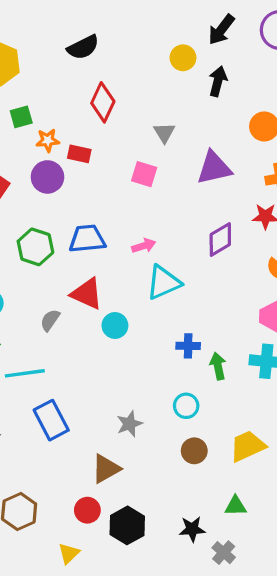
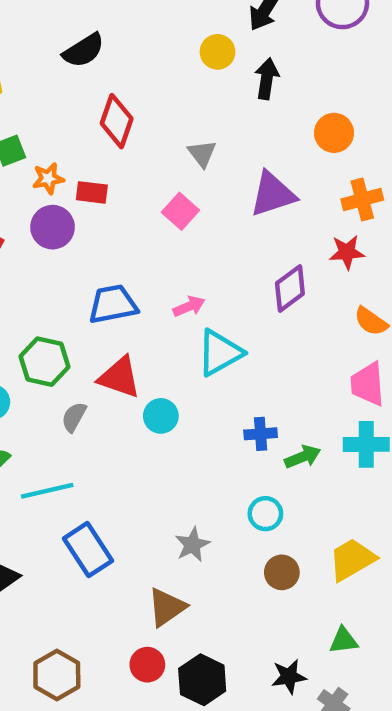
pink square: (144, 174) -> (180, 211), turned 30
green hexagon: (35, 247) -> (44, 362), moved
green arrow: (218, 366) -> (303, 457), turned 85

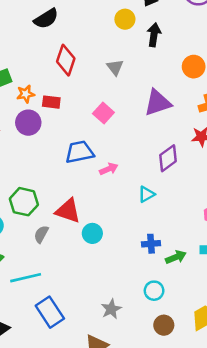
gray triangle: (202, 154) -> (115, 67), moved
blue trapezoid: (113, 304) -> (80, 152), moved
cyan triangle: (220, 353) -> (146, 194), moved, size x0.6

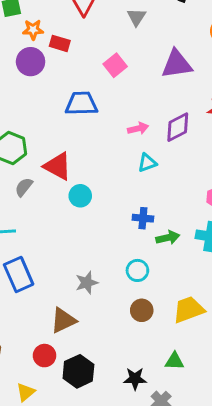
pink arrow: (109, 169) -> (138, 128), moved

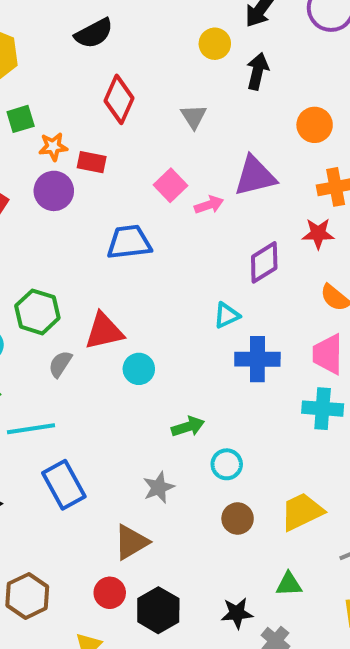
pink arrow: (138, 128) -> (209, 205), moved
red triangle: (58, 166) -> (104, 331), turned -36
blue cross: (143, 218) -> (257, 359), moved, size x1.5
green arrow: (168, 238) -> (188, 427), moved

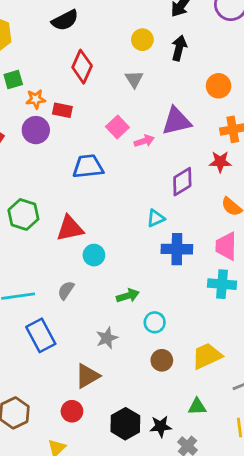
yellow circle: (215, 44) -> (142, 40), moved
gray semicircle: (60, 364) -> (66, 290), moved
black hexagon: (158, 610) -> (125, 424), moved

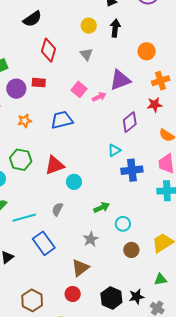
orange star: (36, 99) -> (25, 121), moved
purple circle: (36, 130) -> (16, 89), moved

